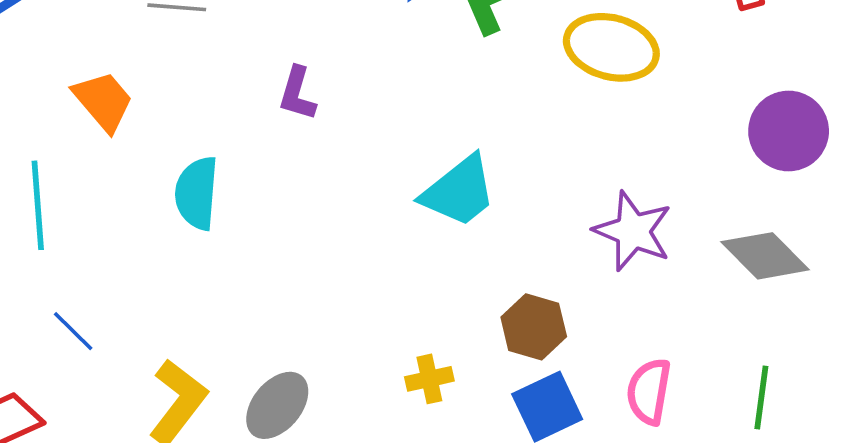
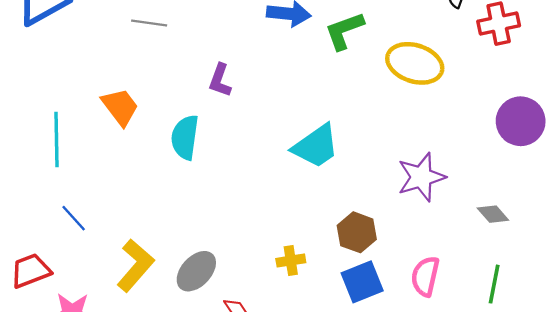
orange trapezoid: (103, 101) -> (120, 107), moved
cyan semicircle: (197, 193) -> (185, 137), moved
purple star: (633, 231) -> (421, 177), turned 30
gray diamond: (765, 256) -> (493, 214), moved, size x0.6

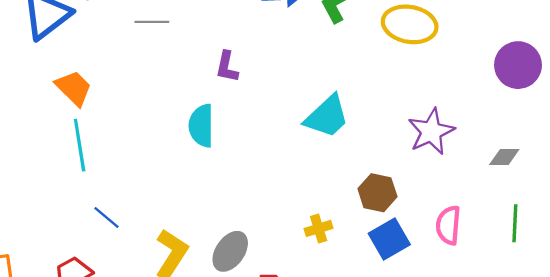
orange trapezoid: (120, 107) -> (74, 88), moved
gray diamond: (493, 214) -> (504, 157), turned -40

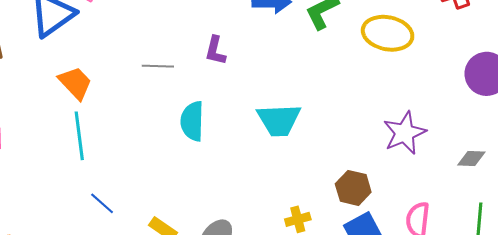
gray line: (152, 22) -> (158, 66), moved
purple L-shape: (227, 67) -> (215, 51), moved
cyan trapezoid: (327, 116) -> (279, 120), moved, turned 39

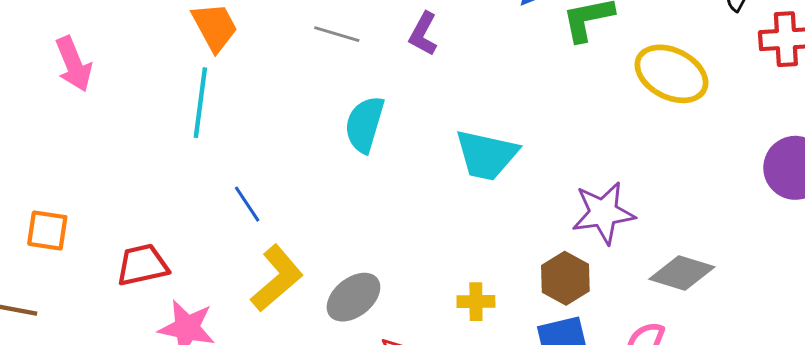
purple star: (405, 133) -> (603, 213), moved
gray diamond: (471, 159) -> (682, 273), moved, size x1.5
blue line: (102, 203) -> (247, 204), moved

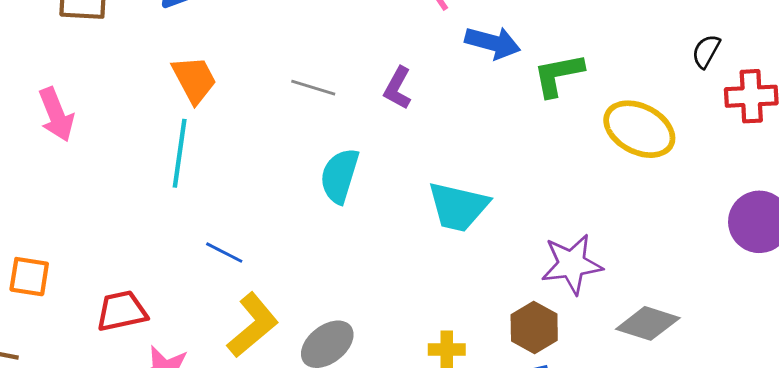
blue line: (247, 204) -> (224, 253), turned -30

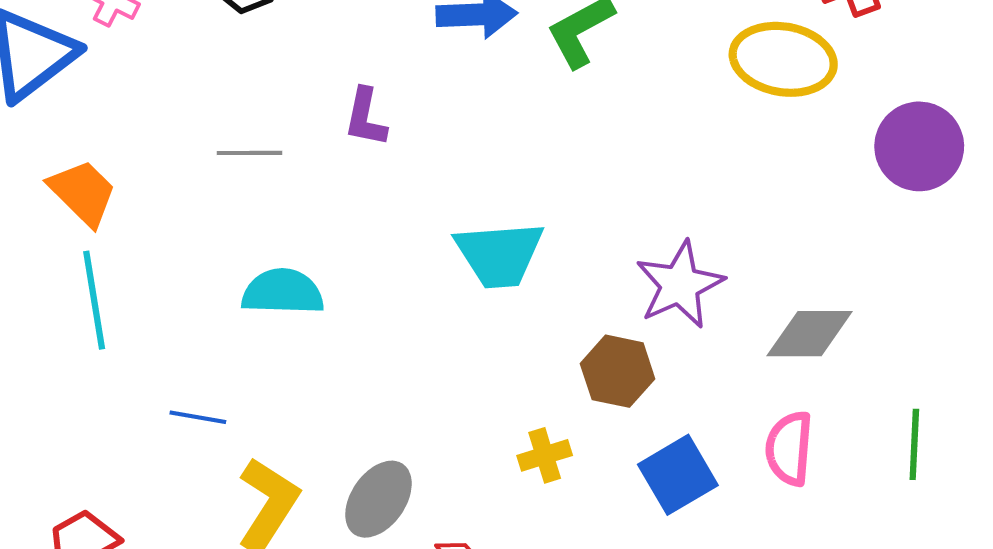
yellow ellipse: (639, 129) -> (783, 59), moved
cyan semicircle: (340, 176) -> (283, 292), moved, turned 92
brown hexagon: (534, 328) -> (618, 371), moved

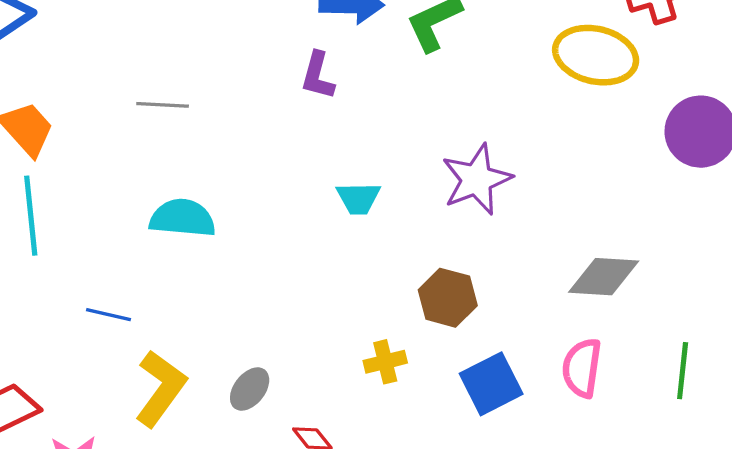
purple L-shape: (366, 117) -> (318, 76), moved
cyan trapezoid: (499, 254) -> (358, 198), size x0.6
purple star: (680, 285) -> (477, 179), moved
gray ellipse: (378, 499) -> (250, 389), size x0.7

